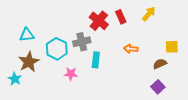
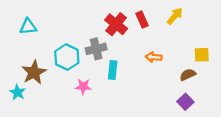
cyan triangle: (27, 35) -> (28, 27), moved

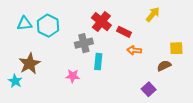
red rectangle: (142, 20) -> (124, 32), moved, turned -40
cyan hexagon: (67, 57) -> (48, 26), moved
purple square: (185, 102) -> (149, 89), moved

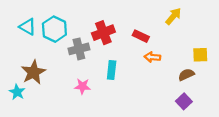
red cross: (101, 22) -> (103, 33), moved, turned 30
cyan triangle: (24, 24) -> (28, 27), turned 35
gray cross: (84, 43) -> (79, 49), moved
purple square: (149, 89) -> (184, 101), moved

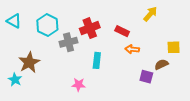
cyan triangle: (28, 27) -> (14, 21), moved
pink star: (82, 86) -> (79, 85), moved
purple square: (184, 101) -> (146, 77), moved, turned -32

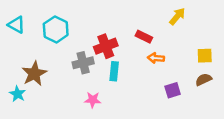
red cross: (90, 28) -> (106, 46), moved
gray cross: (69, 42) -> (83, 63), moved
brown semicircle: (161, 64) -> (204, 80), moved
purple square: (146, 77) -> (173, 90), turned -32

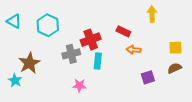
yellow arrow: (177, 16) -> (152, 14), turned -42

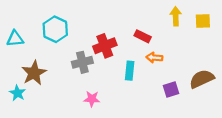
cyan triangle: (14, 21) -> (15, 39), moved, turned -35
yellow square: (175, 48) -> (203, 21), moved
cyan rectangle: (98, 61) -> (130, 71), moved
brown semicircle: (174, 68) -> (202, 79), size x1.5

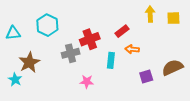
red rectangle: (143, 36) -> (122, 31), turned -64
pink star: (92, 99) -> (87, 82), moved

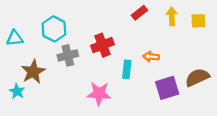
red rectangle: (122, 31) -> (139, 13), moved
gray cross: (71, 53) -> (68, 55), moved
purple square: (146, 77) -> (167, 88), size x1.5
pink star: (87, 82) -> (99, 94), size x1.5

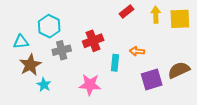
yellow square: (198, 21) -> (180, 19), size x1.5
cyan triangle: (15, 38) -> (21, 42), moved
cyan star: (17, 91) -> (44, 85), moved

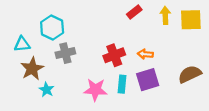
red cross: (93, 41) -> (114, 55), moved
cyan rectangle: (115, 63) -> (122, 84), moved
purple square: (152, 79) -> (148, 80), moved

